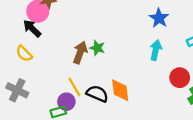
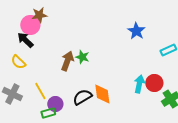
cyan arrow: (156, 50) -> (139, 84), moved
yellow line: (74, 87) -> (40, 91), moved
black semicircle: (97, 94) -> (82, 97), turned -54

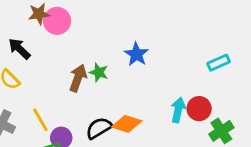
pink circle: (30, 25) -> (57, 21), moved
blue star: (136, 31) -> (136, 54), moved
orange diamond: (102, 94) -> (127, 124), turned -65

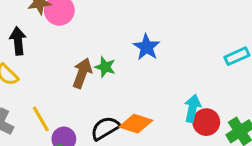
black arrow: (19, 49) -> (18, 41), turned 40
red circle: (199, 109) -> (206, 122), moved

